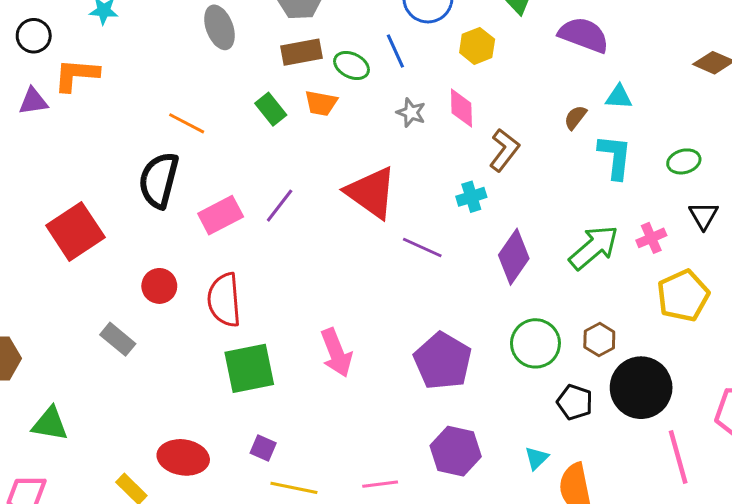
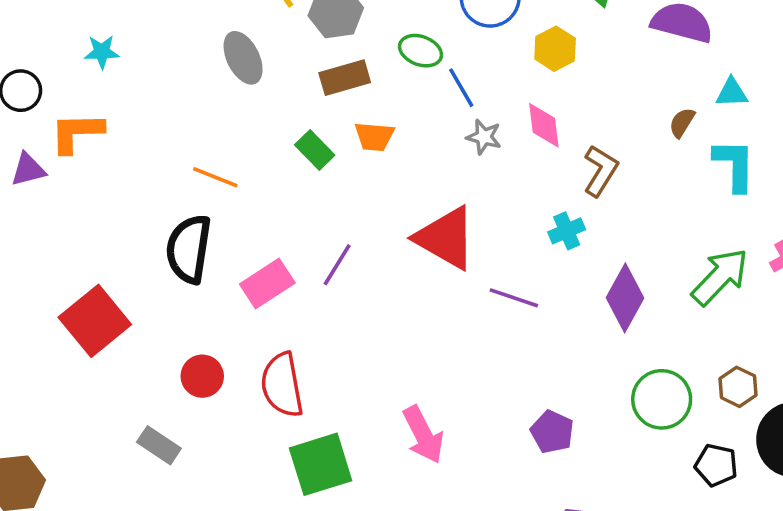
blue line: (395, 51) -> (461, 88), moved
green ellipse: (352, 65) -> (421, 51), moved
purple pentagon: (443, 361) -> (552, 432), size x0.6

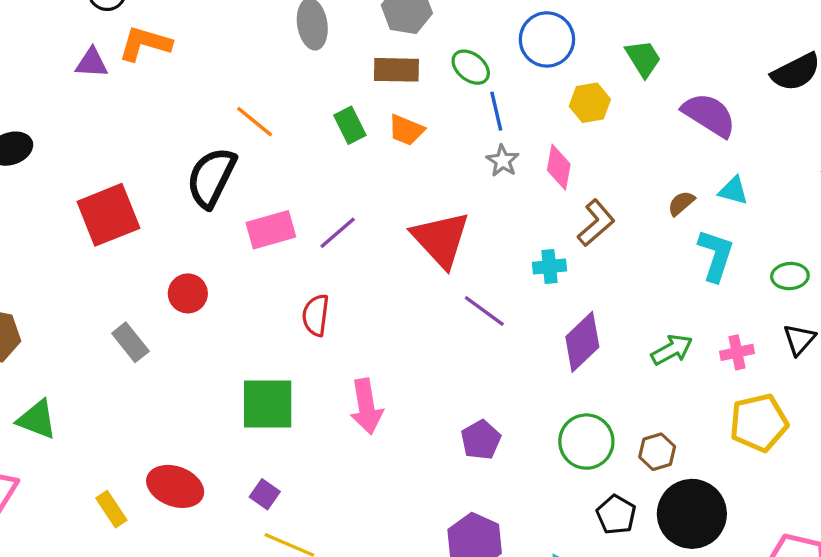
green arrow: (720, 277) -> (672, 350), size x0.7
red semicircle: (282, 385) -> (316, 315), moved, size x0.7

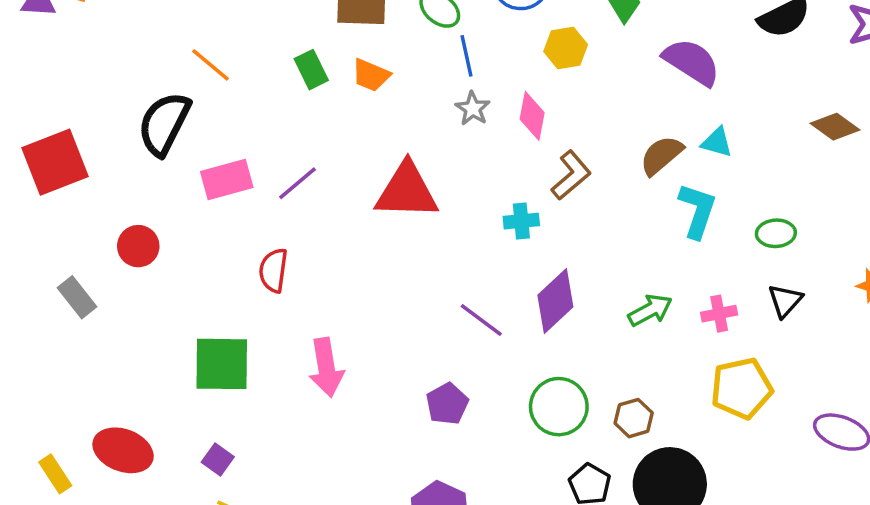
brown semicircle: (681, 203) -> (661, 155), size x1.5
red triangle: (441, 239) -> (407, 191), turned -46
purple line: (484, 311) -> (481, 320), moved

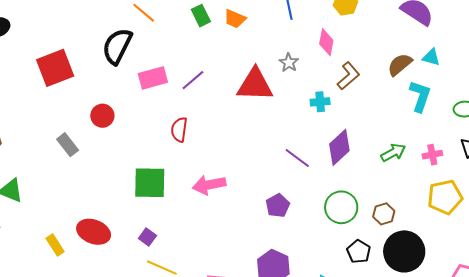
gray star: (473, 109) -> (289, 63), moved
pink arrow: (326, 367) -> (209, 185), turned 88

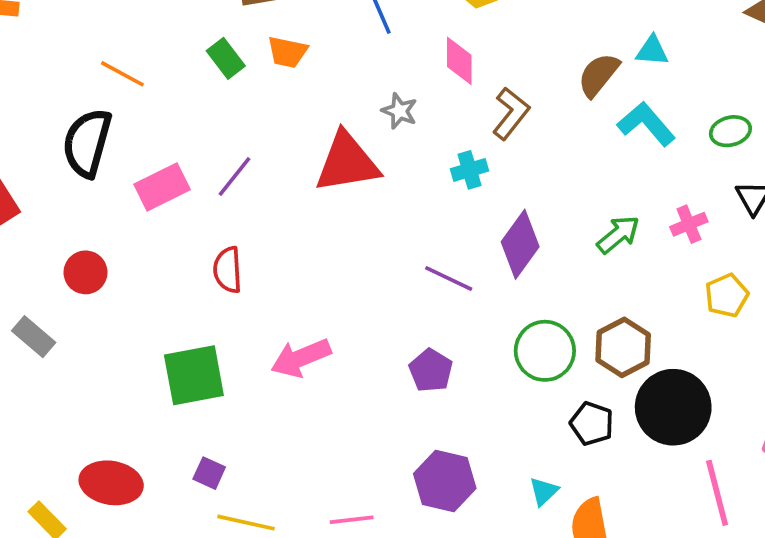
cyan L-shape: (420, 96) -> (646, 124), turned -48
yellow pentagon: (445, 197) -> (727, 295), size x0.7
brown hexagon: (384, 214) -> (623, 347), size x1.4

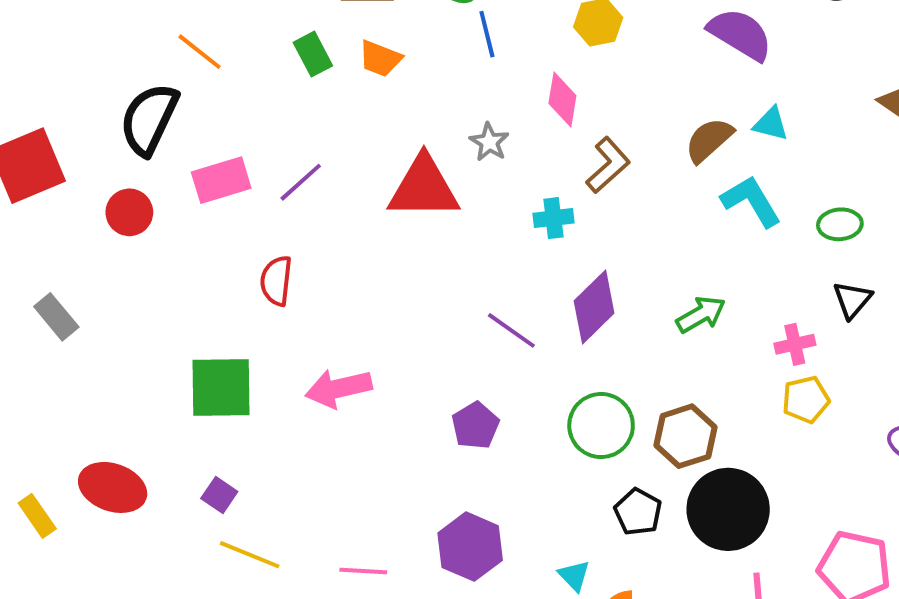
pink cross: (689, 224) -> (795, 344), moved
red circle: (86, 272) -> (129, 212), moved
cyan triangle: (544, 491) -> (574, 576), turned -40

